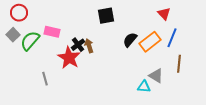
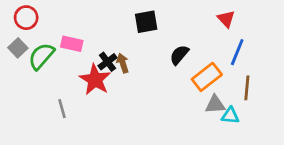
orange rectangle: (150, 42) -> (207, 77), moved
gray triangle: (156, 76) -> (215, 104), turned -35
cyan triangle: (144, 87) -> (230, 116), moved

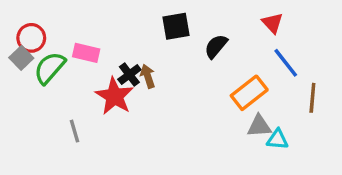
red circle: (26, 18) -> (31, 38), moved
blue line: (237, 52) -> (286, 63), turned -60
black semicircle: (179, 55) -> (216, 46), moved
brown line: (247, 88) -> (312, 98), moved

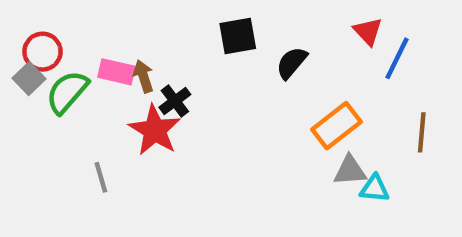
blue line: (286, 63) -> (397, 58), moved, turned 64
brown arrow: (148, 76) -> (143, 76), moved

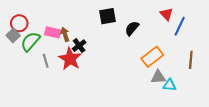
gray line: (101, 177) -> (46, 61), moved

